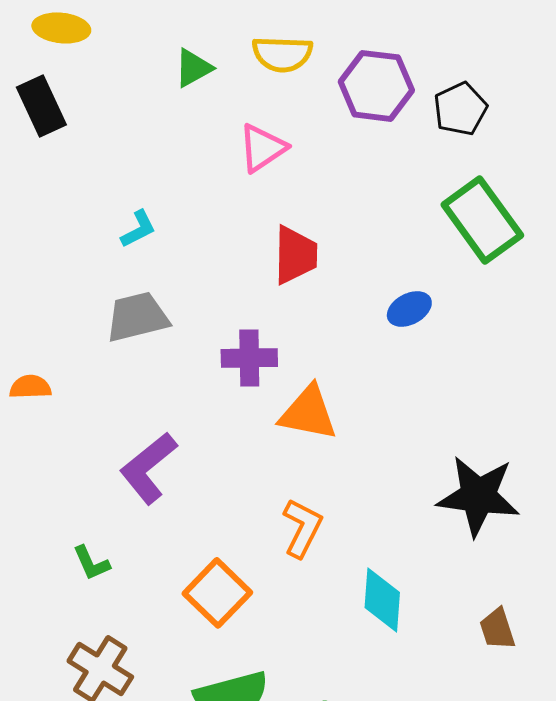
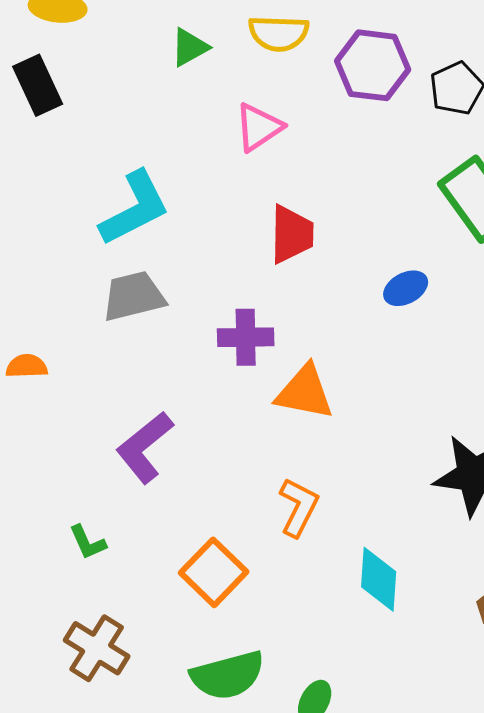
cyan L-shape: (138, 229) -> (135, 208), size x2.0

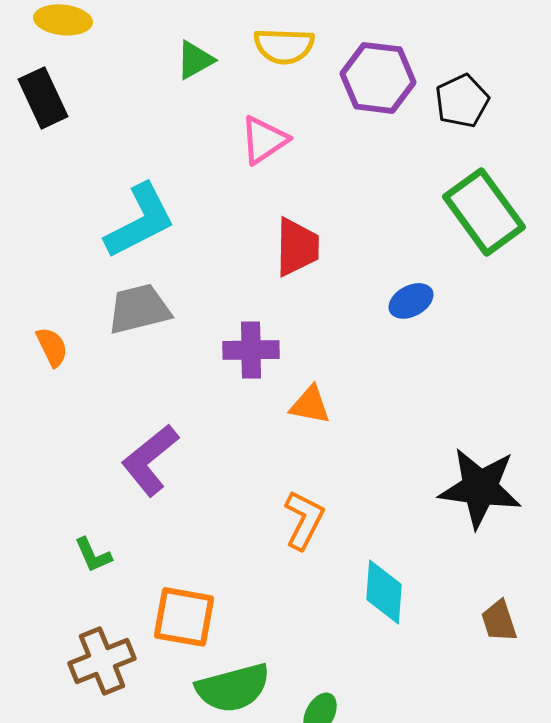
orange semicircle: (27, 366) -> (52, 347), moved, turned 66
orange triangle: (305, 392) -> (310, 405), size x0.7
orange square: (214, 572) -> (184, 617), moved, turned -34
brown cross: (97, 648) -> (102, 661), turned 36

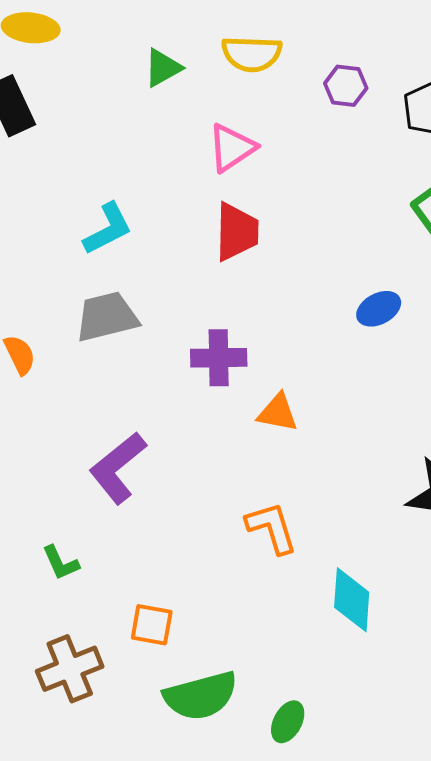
purple hexagon: (378, 78) -> (346, 86), size x0.6
cyan L-shape: (140, 221) -> (108, 229), size x0.7
red trapezoid: (297, 247) -> (237, 232), moved
orange L-shape: (304, 520) -> (272, 528), turned -44
orange square: (184, 617) -> (152, 625), size x0.7

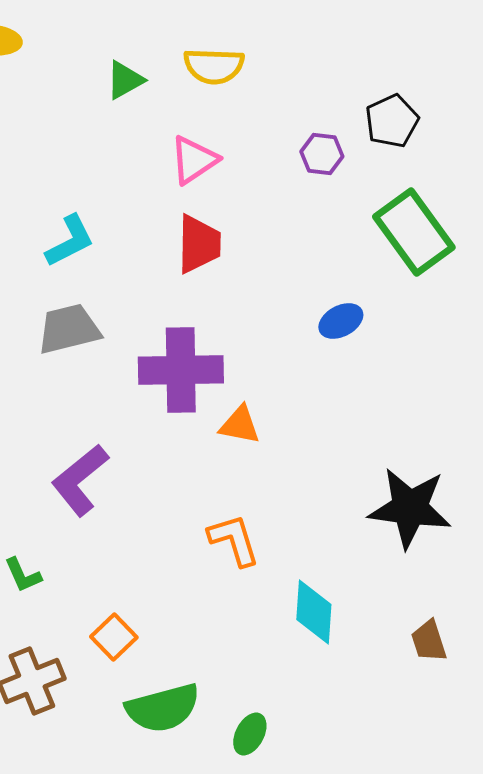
purple hexagon: (346, 86) -> (322, 154), moved
purple cross: (219, 358) -> (181, 370), size x1.5
orange square: (152, 625) -> (114, 637), turned 36

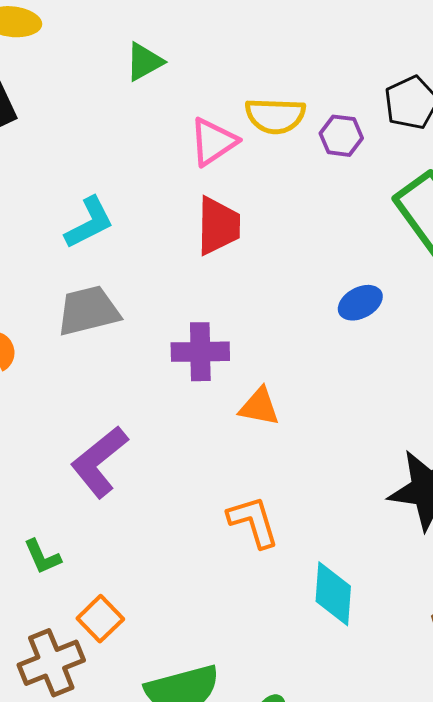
yellow semicircle: (214, 66) -> (275, 116), moved
purple cross: (181, 370) -> (200, 352), size x0.7
orange square: (114, 637) -> (100, 619), moved

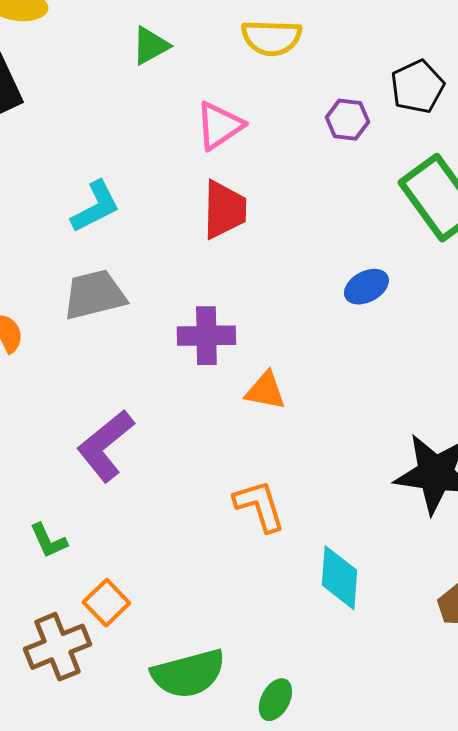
yellow semicircle: (275, 116) -> (271, 38), moved

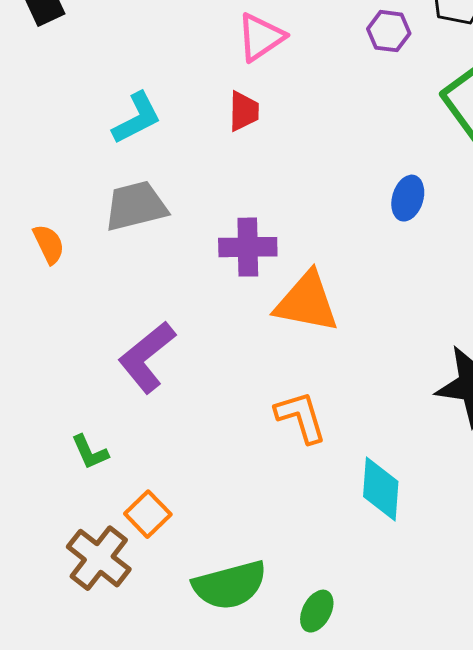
red trapezoid: (224, 210) -> (244, 111), moved, size x0.7
blue ellipse: (366, 287) -> (408, 198), turned -45
orange triangle: (265, 391) -> (307, 302), size x1.6
brown cross: (57, 647) -> (99, 558), turned -30

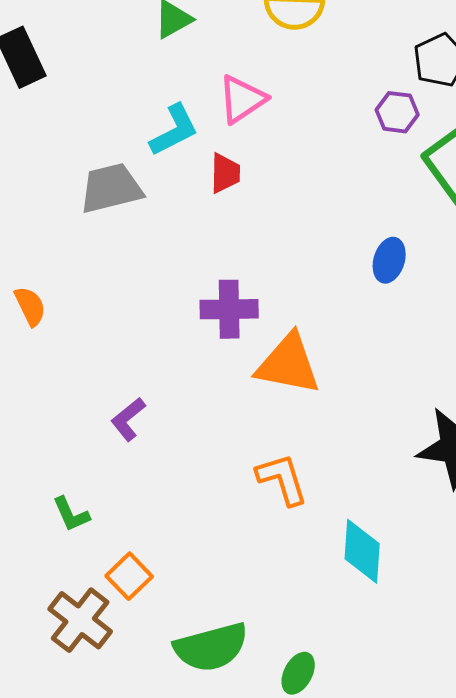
purple hexagon: (389, 31) -> (397, 112), moved
cyan L-shape: (137, 118) -> (174, 130), moved
gray trapezoid: (136, 206) -> (111, 188), moved
purple L-shape: (147, 357) -> (128, 419), size x0.6

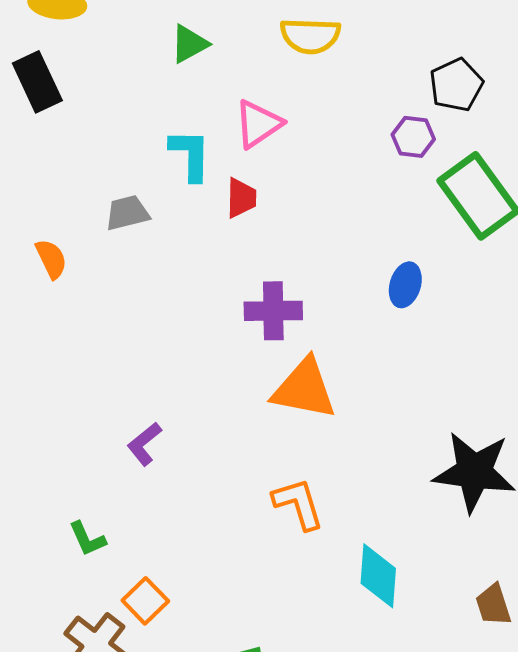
cyan L-shape: (174, 130) -> (190, 155), turned -62
gray trapezoid: (111, 188) -> (127, 213), size x0.7
orange semicircle: (30, 306) -> (51, 259), moved
purple cross: (229, 309) -> (273, 311), moved

